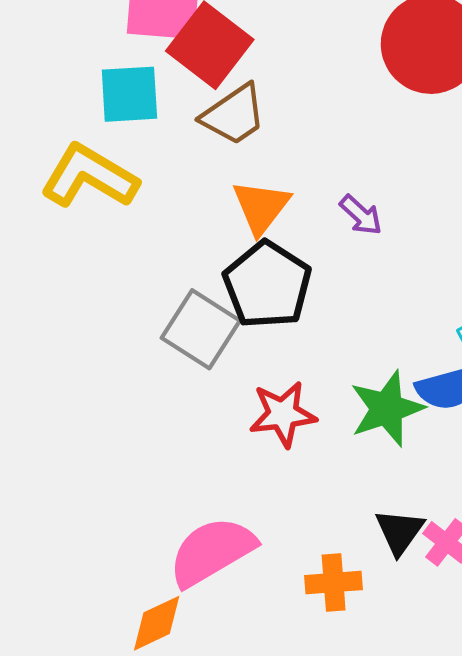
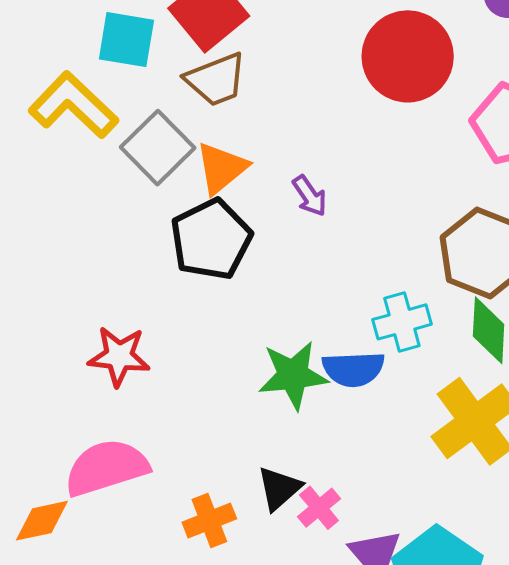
gray square: (201, 329) -> (158, 148), moved
red star: (283, 414) -> (119, 356), moved
orange cross: (334, 583) -> (209, 521), turned -30

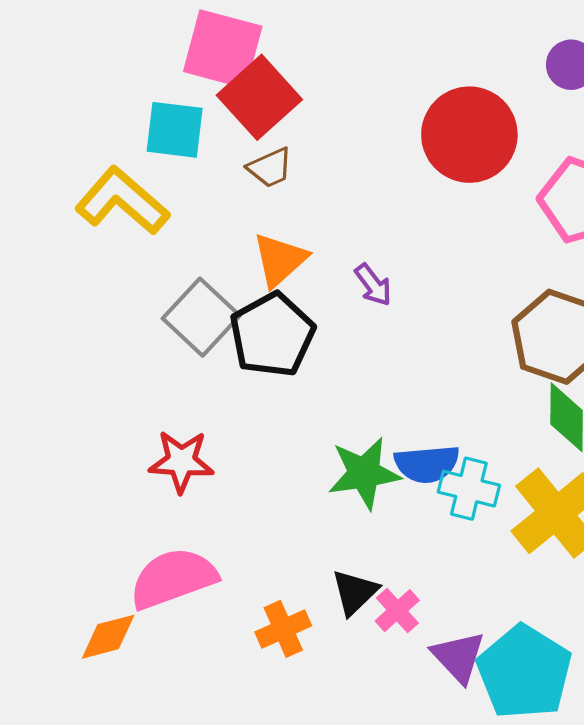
brown trapezoid: (216, 80) -> (270, 168), size x0.7
gray square: (158, 148) -> (201, 317), moved
cyan cross: (402, 322) -> (469, 489), moved, turned 32

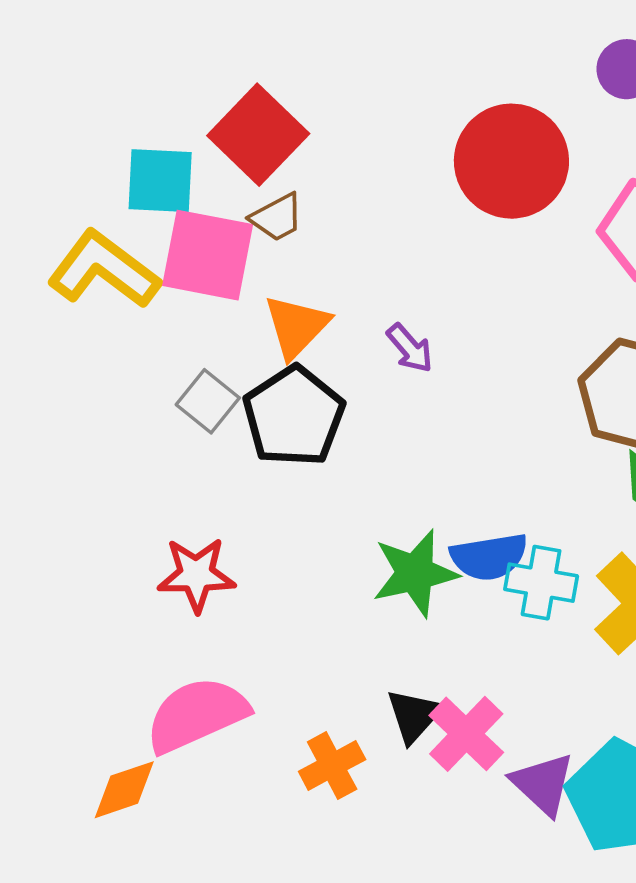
pink square: (223, 49) -> (208, 255), moved
gray square: (201, 317) -> (208, 401), size x0.7
pink cross: (397, 611) -> (466, 734), size x1.4

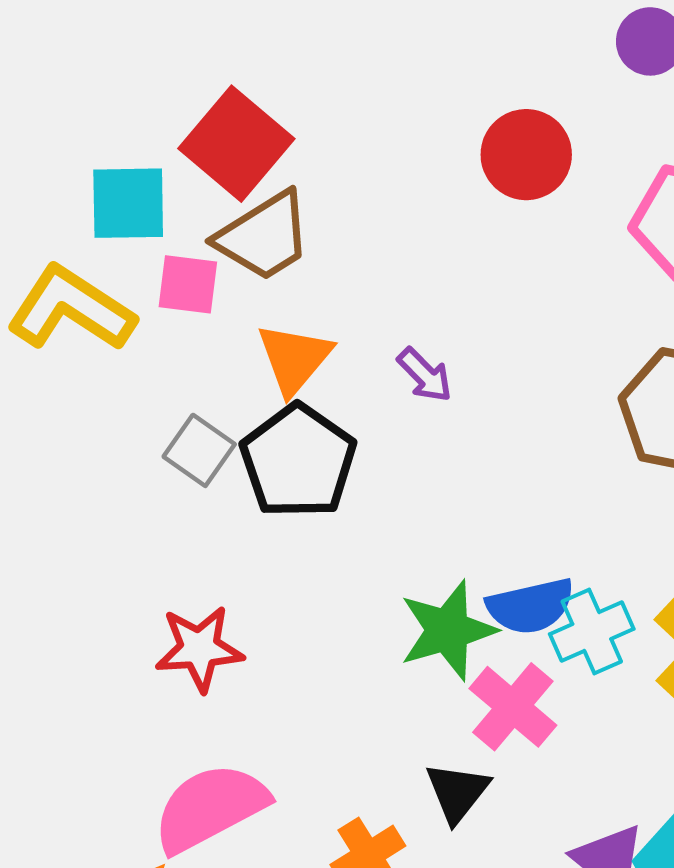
red circle: (511, 161) -> (526, 155), size x0.7
brown trapezoid: (277, 217) -> (264, 236), size x1.6
pink square: (208, 255) -> (188, 284), size x0.6
cyan cross: (541, 583) -> (592, 632), turned -30
pink cross: (466, 734) -> (513, 707), moved

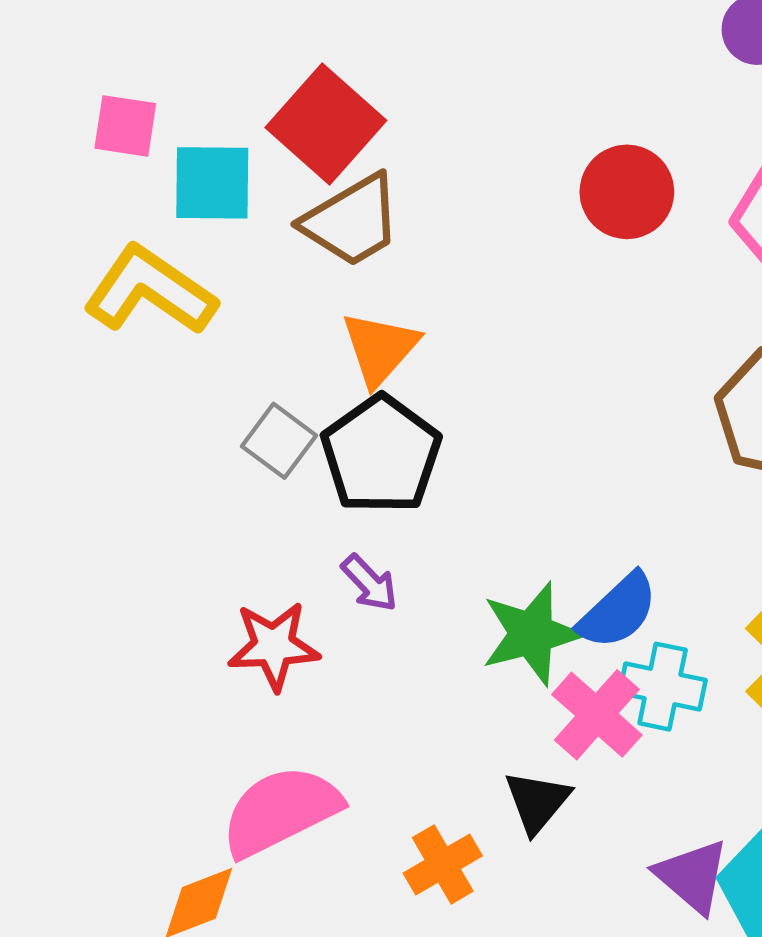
red circle: (526, 155) -> (627, 192), moved
pink square: (188, 284) -> (125, 126), moved
purple arrow: (425, 375) -> (369, 583), moved
blue semicircle: (531, 606) -> (618, 611), turned -32
cyan cross: (592, 632) -> (663, 687), moved, turned 34

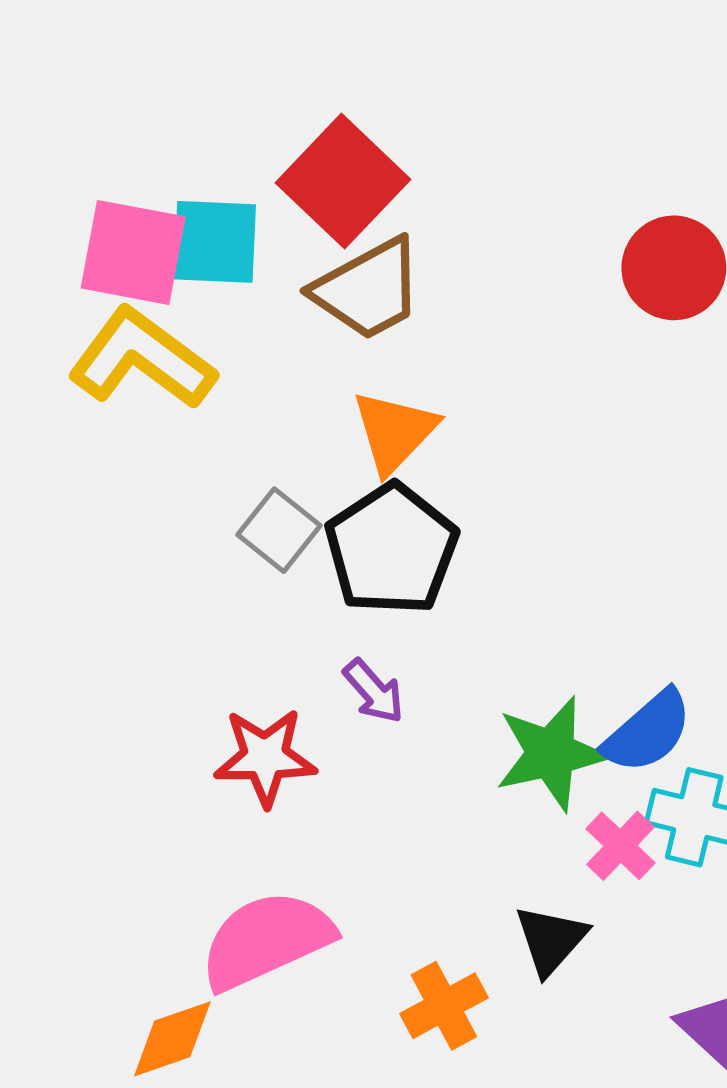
pink square: (125, 126) -> (133, 252), moved, size x1.5
pink cross: (597, 715) -> (620, 846), size x0.7

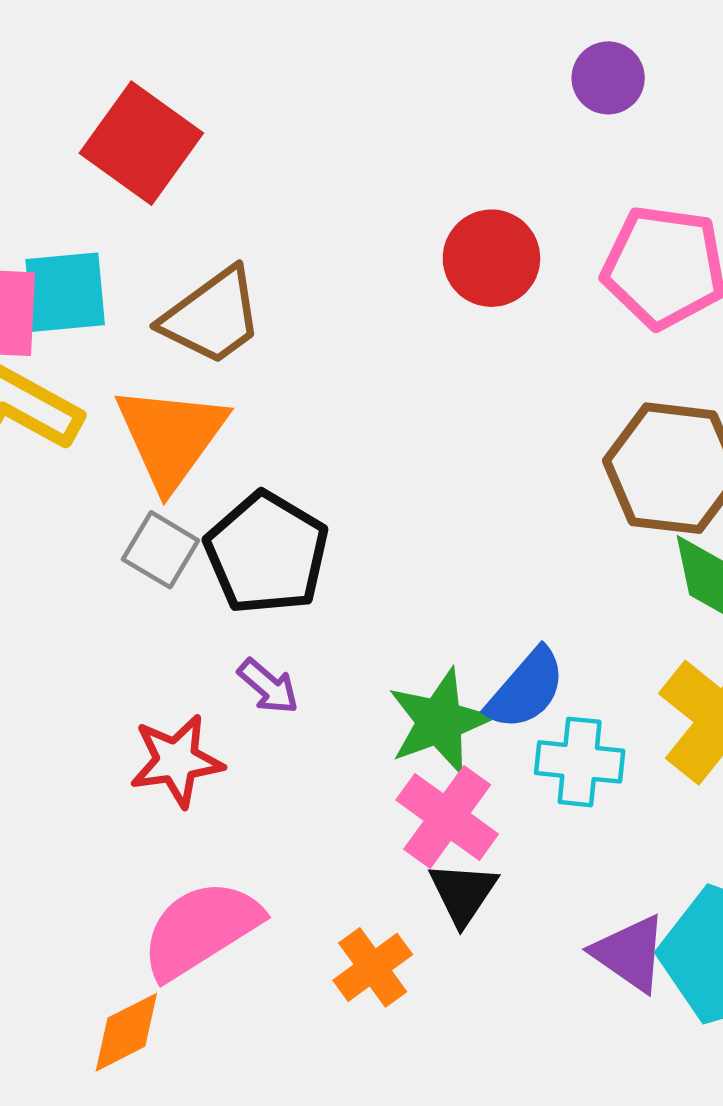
red square: (343, 181) -> (141, 143), moved
orange triangle: (394, 432) -> (171, 437), moved, size x1.4
pink cross: (620, 846) -> (447, 817), moved, size x1.5

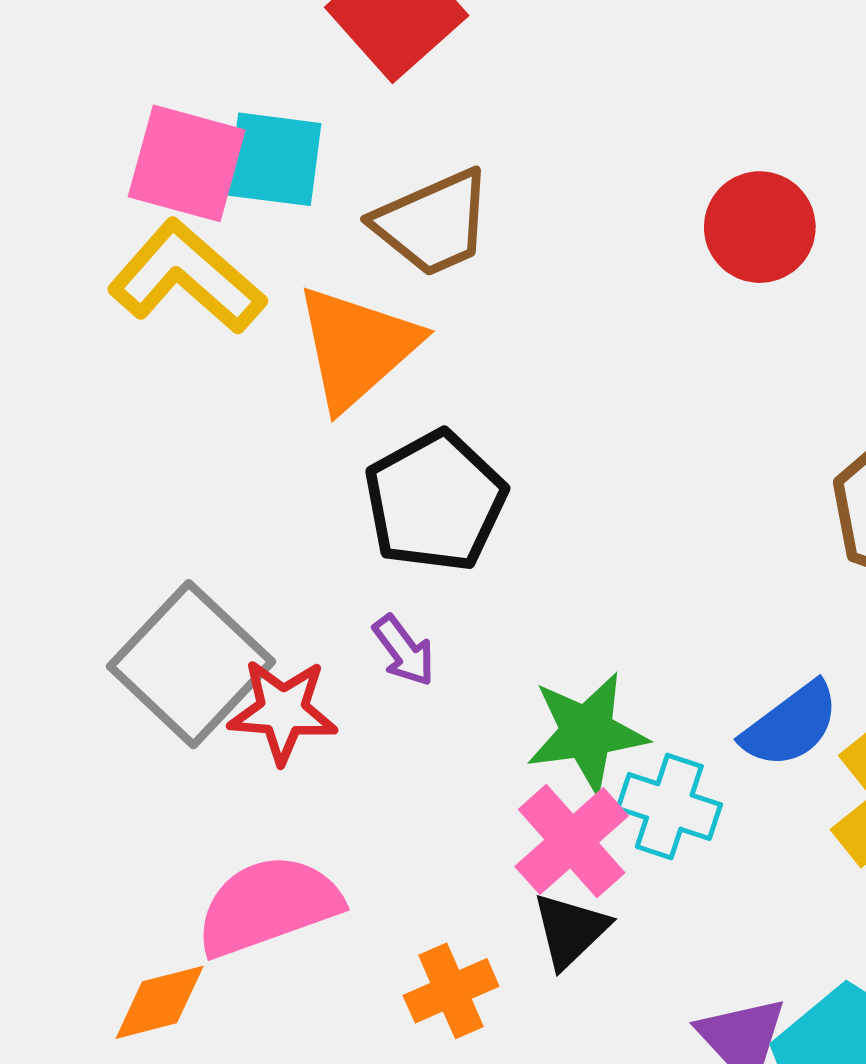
gray square: (161, 550) -> (191, 664), moved, size x1.8
blue semicircle: (526, 689) -> (791, 725), moved
cyan cross: (580, 762) -> (669, 806), moved

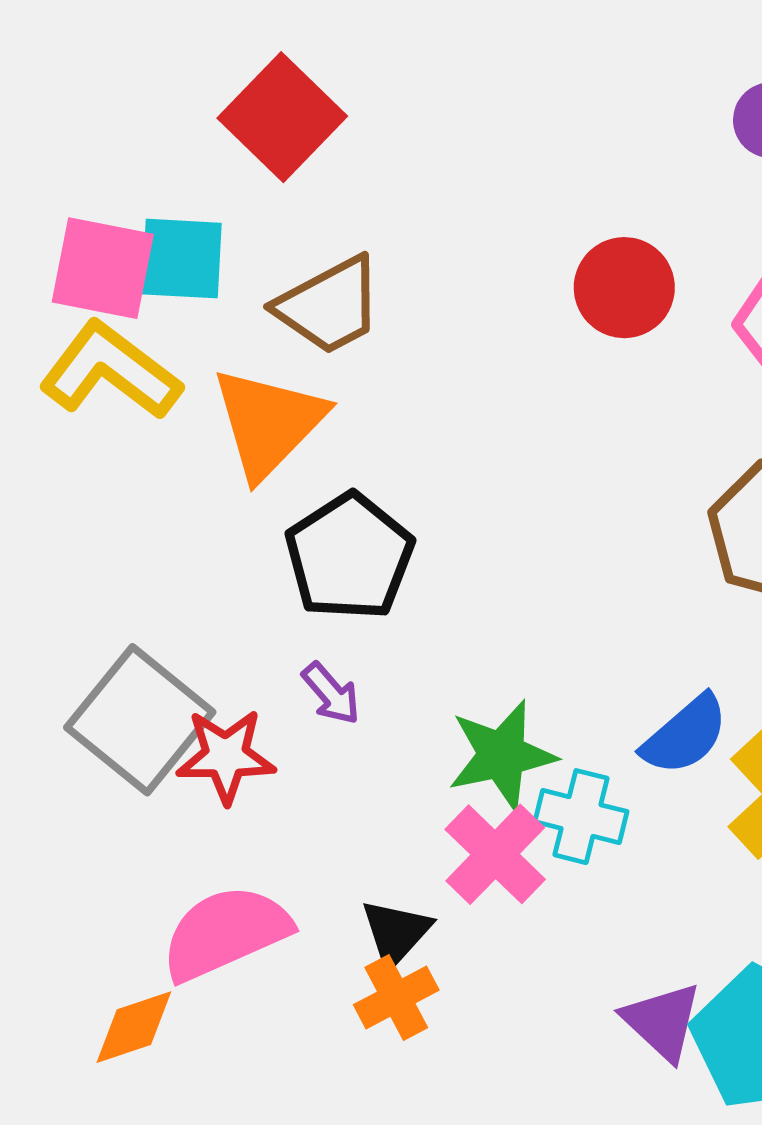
black triangle: (570, 930) -> (396, 933), moved

